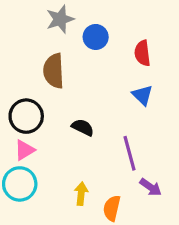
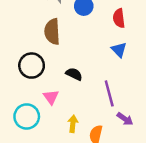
pink triangle: (25, 150) -> (51, 97), moved, turned -35

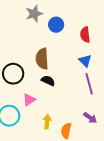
brown semicircle: (52, 32) -> (42, 59), moved
purple line: (109, 93) -> (89, 84), moved
pink triangle: (51, 97) -> (29, 100), turned 32

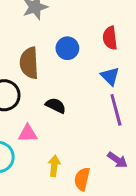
blue circle: (56, 25) -> (67, 48), moved
brown semicircle: (42, 59) -> (29, 63), moved
pink triangle: (29, 100) -> (28, 133), turned 32

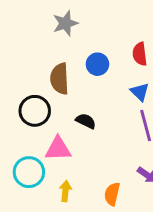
pink triangle: (28, 133) -> (58, 149), size x1.4
yellow arrow: (54, 166) -> (65, 191), moved

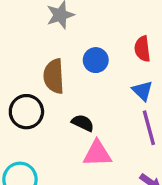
pink triangle: (58, 149) -> (97, 154), moved

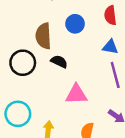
blue triangle: (142, 91) -> (110, 47), turned -35
black semicircle: (83, 123) -> (59, 62), moved

